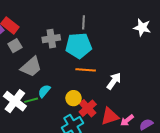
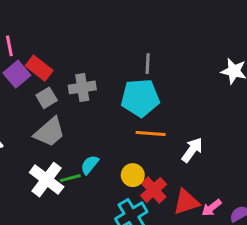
gray cross: (51, 39) -> (82, 87), moved
gray trapezoid: (31, 67) -> (50, 132), moved

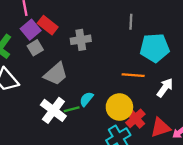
gray square: (47, 98) -> (35, 48), moved
cyan pentagon: (140, 98) -> (155, 48), moved
yellow circle: (133, 175) -> (119, 107), size x1.5

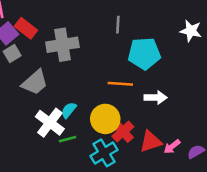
gray cross: (81, 40) -> (62, 45), size x1.4
white arrow: (165, 88) -> (156, 98), turned 54
green line: (72, 109) -> (67, 139), moved
white cross: (53, 110) -> (50, 123), moved

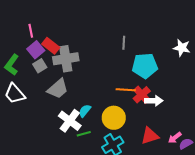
gray cross: (62, 45) -> (66, 59), moved
red cross: (123, 132) -> (142, 95), moved
pink arrow: (172, 147) -> (175, 138), moved

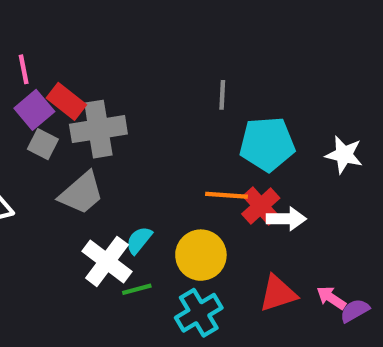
white star: (182, 48) -> (344, 155), moved
gray square: (40, 66) -> (43, 144), turned -32
pink arrow: (175, 138) -> (331, 298), turned 72

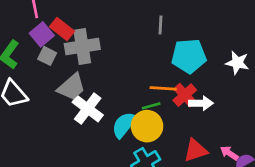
cyan semicircle: (139, 240) -> (124, 125), moved, size x1.5
white cross: (107, 261) -> (88, 109), moved
green line: (137, 289) -> (151, 106), moved

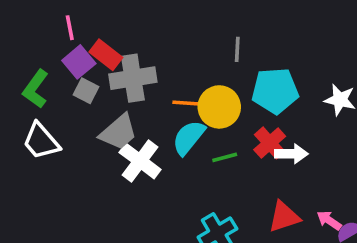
orange line: (163, 88) -> (190, 103), moved
cyan semicircle: (124, 125) -> (189, 138), moved
yellow circle: (147, 126) -> (219, 107), moved

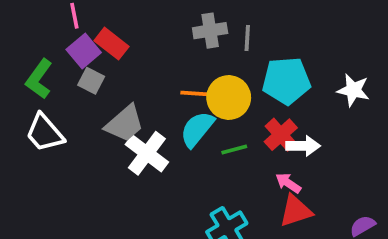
gray cross: (133, 78) -> (210, 31), moved, size x0.7
pink arrow: (329, 220) -> (288, 183), moved

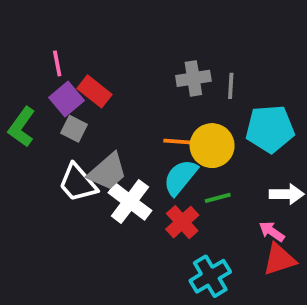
white trapezoid: (45, 133) -> (78, 183), moved
red cross: (281, 135) -> (182, 222), moved

